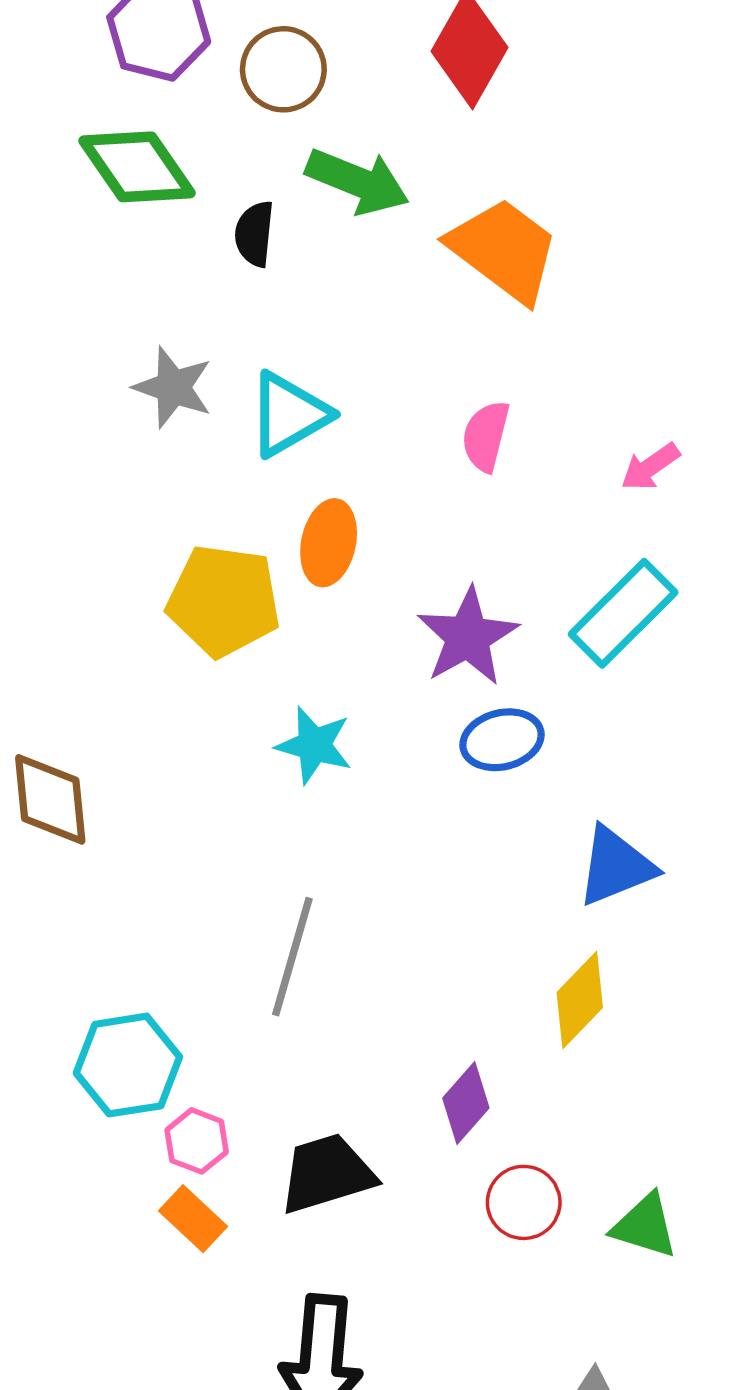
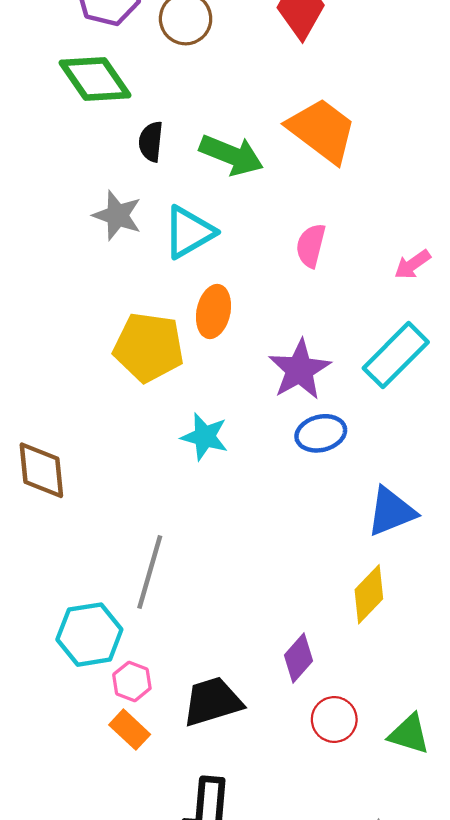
green arrow: (357, 181) -> (231, 155), moved
black semicircle: (254, 234) -> (151, 142), moved
gray line: (292, 957) -> (150, 572), moved

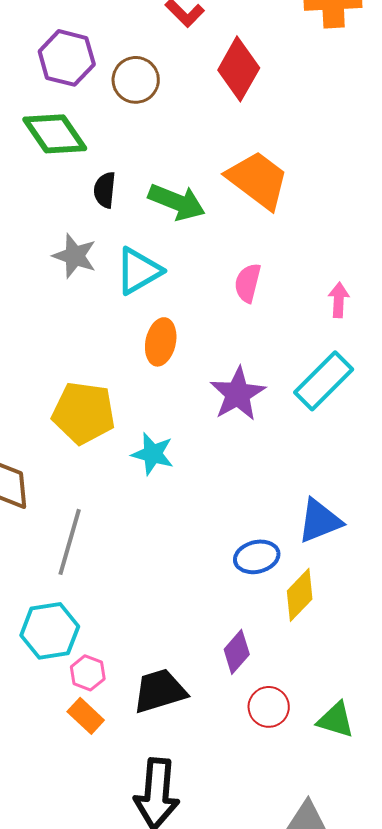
pink arrow: (412, 265) -> (339, 300), turned 128
yellow pentagon: (149, 347) -> (84, 413), moved
blue ellipse: (321, 433) -> (257, 557), moved
gray line: (150, 572) -> (70, 542), moved

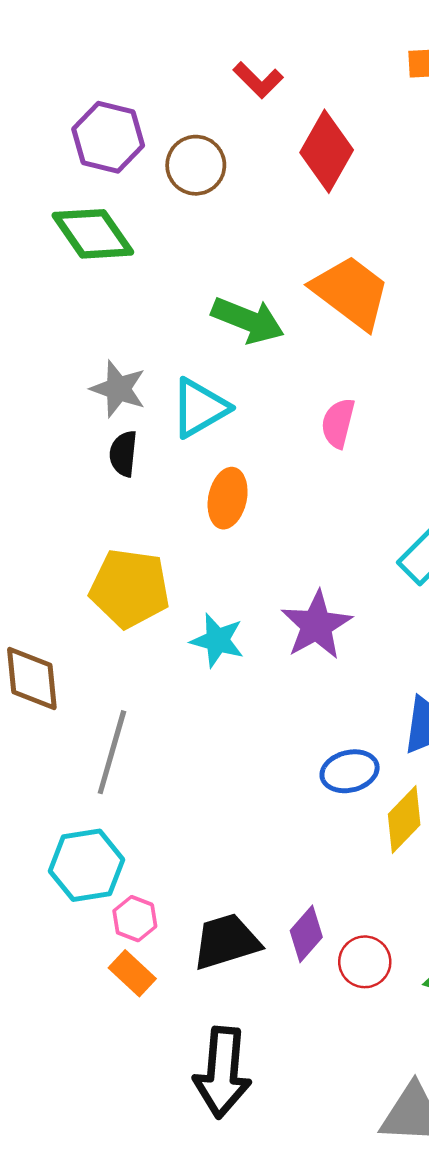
black semicircle: (105, 190) -> (123, 454), moved
purple star: (238, 394) -> (316, 625), moved
purple diamond: (237, 652) -> (306, 934), moved

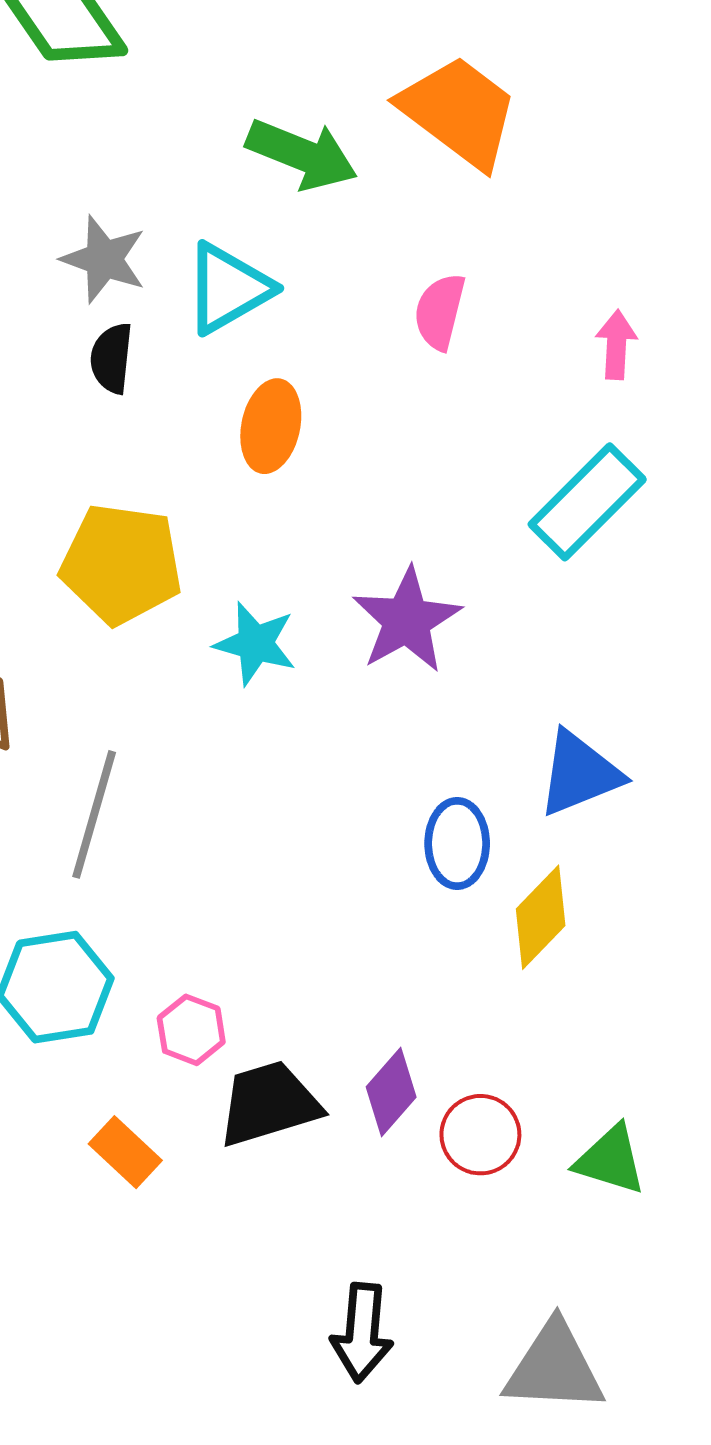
blue ellipse: (350, 771) -> (457, 843), turned -76
pink hexagon: (135, 919) -> (191, 1030), moved
black arrow: (222, 1072) -> (362, 1333), moved, size x0.7

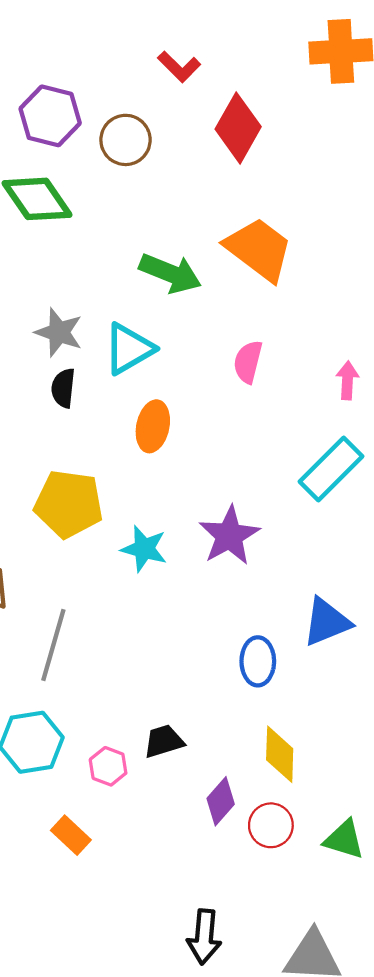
yellow diamond: (541, 917) -> (280, 754), moved, turned -42
black trapezoid: (269, 1104) -> (164, 741), moved, size x0.7

